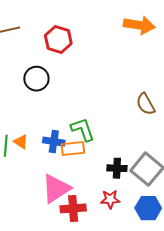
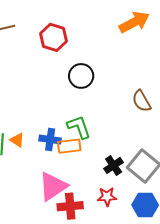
orange arrow: (139, 25) -> (134, 22), turned -36
black circle: (36, 79) -> (81, 76), moved
black cross: (117, 168) -> (114, 165), turned -36

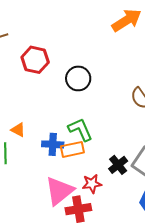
red hexagon: (54, 37) -> (35, 60), moved
orange triangle: (17, 140) -> (18, 130), moved
red star: (107, 197) -> (92, 184), moved

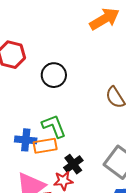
black cross: (118, 165) -> (73, 164), moved

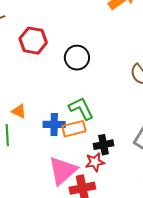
black cross: (73, 164) -> (104, 145), turned 30

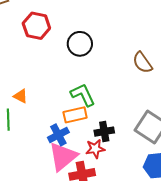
blue cross: (54, 124) -> (58, 135), moved, turned -30

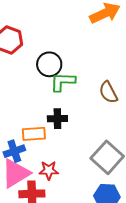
green L-shape: (83, 95) -> (63, 82), moved, turned -72
black cross: (104, 132) -> (57, 119), moved

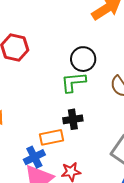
black circle: (49, 64) -> (83, 59), moved

